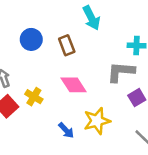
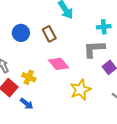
blue arrow: (66, 130) -> (27, 104), moved

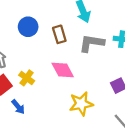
gray L-shape: (94, 49) -> (92, 43), moved

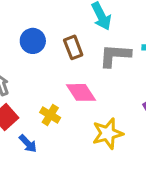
yellow cross: (27, 78) -> (50, 115), moved

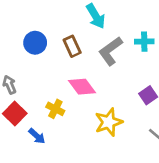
gray L-shape: (115, 56) -> (111, 51), turned -36

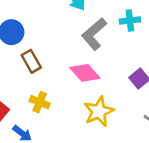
brown rectangle: (72, 46) -> (31, 61), moved
pink diamond: (82, 87) -> (85, 73), moved

